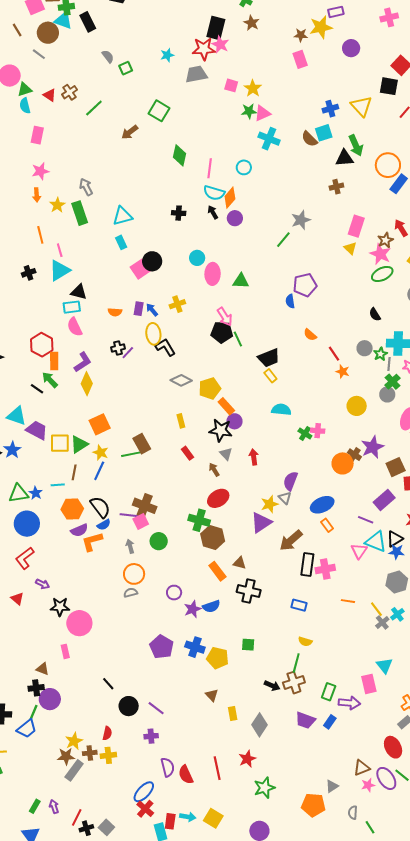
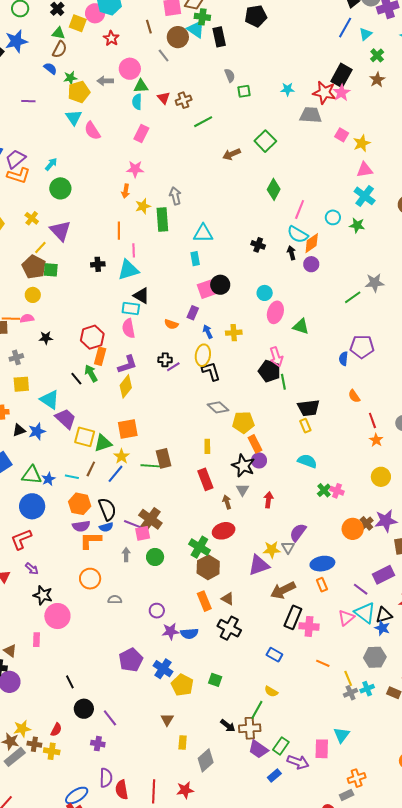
green star: (249, 111) -> (357, 225), moved
purple rectangle: (139, 309) -> (193, 313), moved
red rectangle: (188, 453) -> (205, 479), size x1.5
orange circle: (134, 574) -> (90, 579), moved
purple trapezoid: (305, 720) -> (258, 749), moved

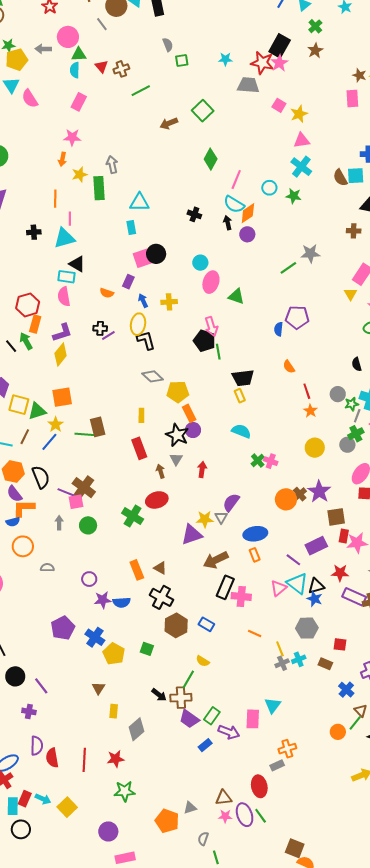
purple star: (386, 521) -> (319, 492), turned -30
purple semicircle: (81, 526) -> (14, 494), turned 60
blue semicircle: (106, 527) -> (13, 522), moved
brown hexagon: (208, 567) -> (176, 625), moved

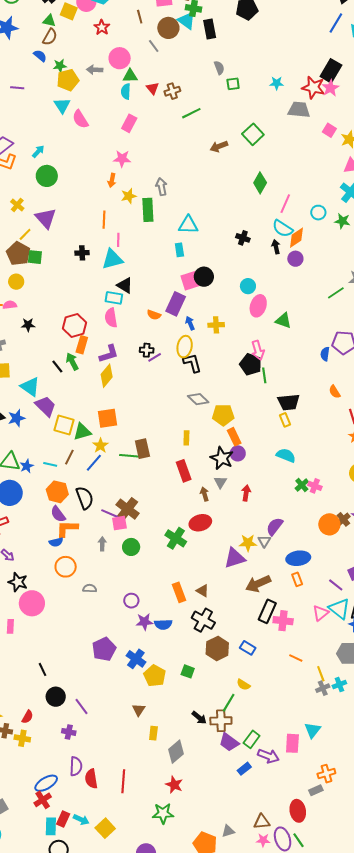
purple rectangle: (128, 282) -> (176, 304), size x1.6
red star: (116, 759) -> (174, 785), moved, turned 30

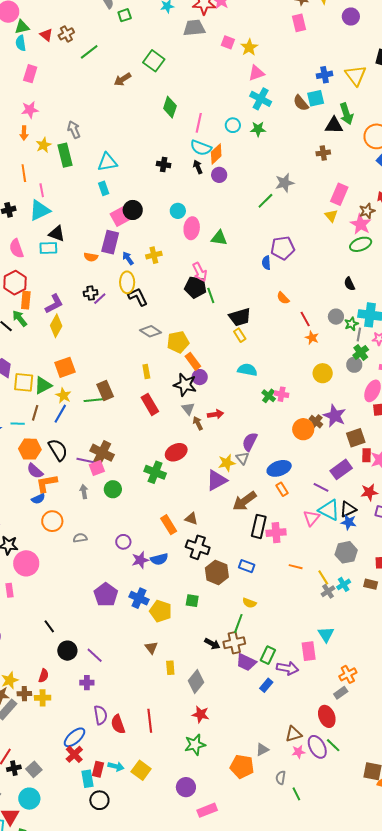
pink semicircle: (111, 318) -> (16, 249), moved
red arrow: (246, 493) -> (215, 414), turned 84
brown arrow: (204, 494) -> (198, 423), moved

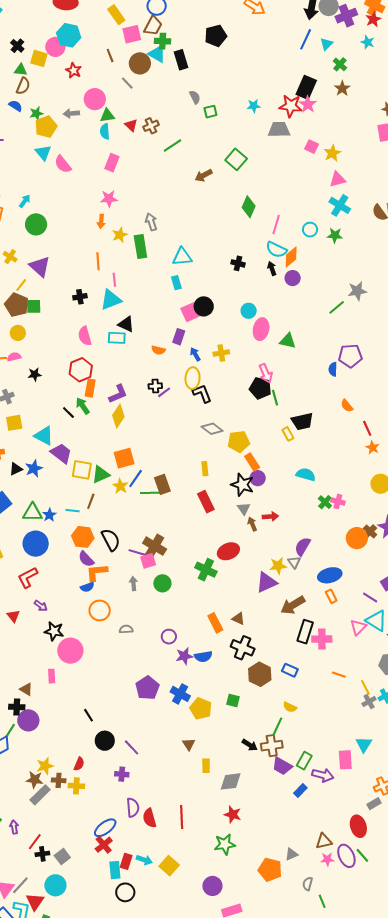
purple rectangle: (110, 242) -> (179, 337), size x0.7
yellow rectangle: (240, 335) -> (288, 434), moved
blue line: (60, 414) -> (136, 478), moved
gray diamond: (196, 682) -> (231, 781), turned 40

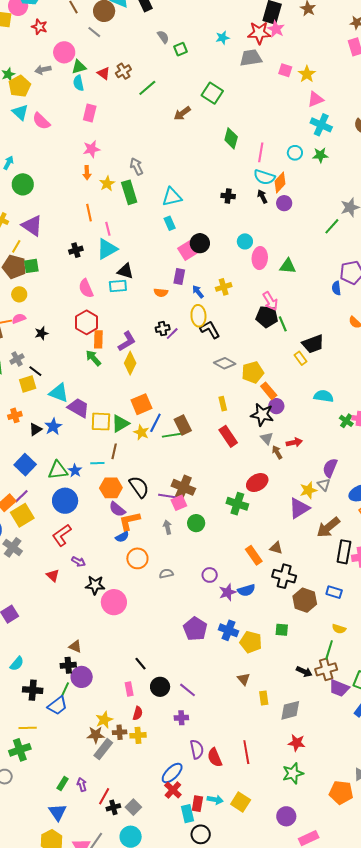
black line: (68, 412) -> (35, 371), moved
pink rectangle: (52, 676) -> (129, 689), moved

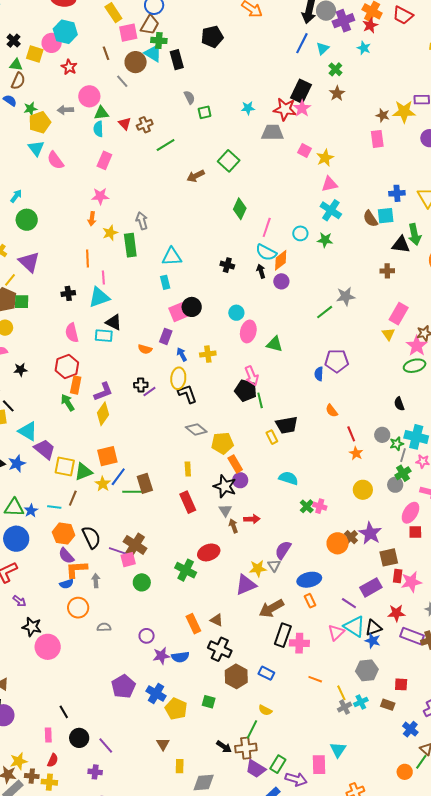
gray arrow: (167, 527) -> (96, 581), moved

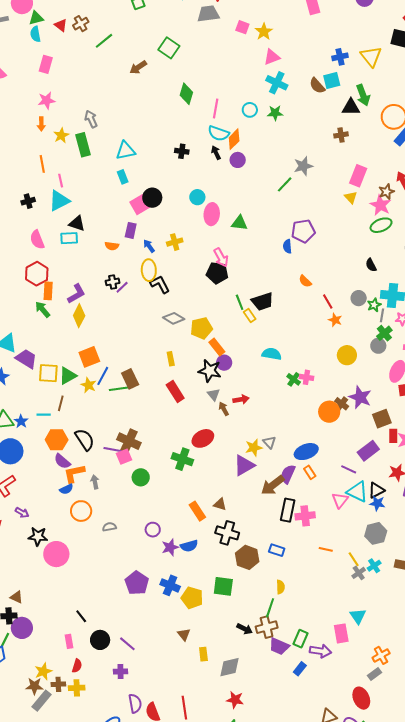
green line: (260, 400) -> (240, 302), moved
purple semicircle: (283, 550) -> (288, 474), moved
green square: (209, 702) -> (223, 586), size x1.5
yellow semicircle: (265, 710) -> (281, 587), turned -112

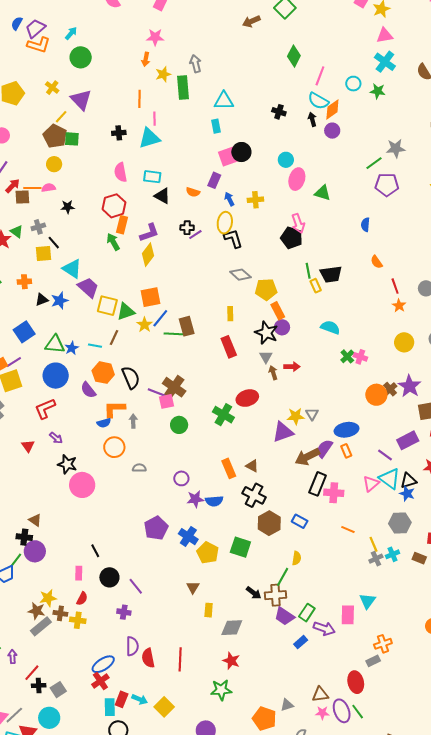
black triangle: (77, 223) -> (162, 196), moved
purple pentagon: (303, 231) -> (387, 185), moved
purple semicircle: (62, 461) -> (88, 390), moved

